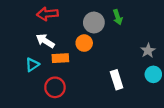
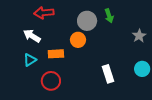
white arrow: (45, 41) -> (32, 36), moved
gray star: (148, 51) -> (139, 36), moved

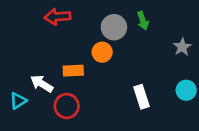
white arrow: (32, 36) -> (42, 84), moved
cyan triangle: (30, 60) -> (18, 101), moved

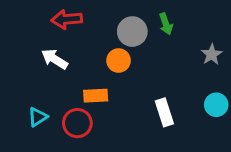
orange rectangle: (73, 71) -> (96, 96), moved
white arrow: (42, 84) -> (54, 59), moved
cyan triangle: (18, 101) -> (38, 117), moved

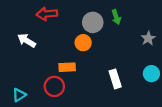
white arrow: (54, 59) -> (27, 41), moved
cyan triangle: (38, 117) -> (19, 95), moved

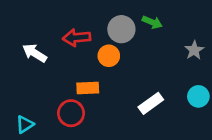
red arrow: (47, 14) -> (77, 38), moved
green arrow: (116, 17) -> (152, 22), turned -48
white rectangle: (115, 79) -> (151, 103), turned 72

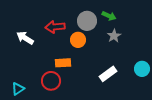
gray star: (194, 50) -> (114, 36), moved

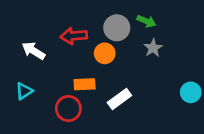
white rectangle: (108, 74) -> (119, 99), moved
cyan triangle: (18, 89) -> (24, 91), moved

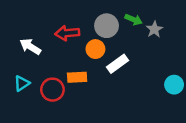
gray star: (153, 48) -> (154, 29), moved
white rectangle: (119, 99) -> (118, 64), moved
red circle: (68, 108) -> (52, 90), moved

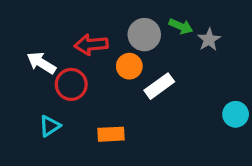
orange rectangle: (77, 77) -> (111, 134), moved
cyan triangle: (22, 83) -> (50, 126), moved
red circle: (52, 90) -> (71, 84), moved

